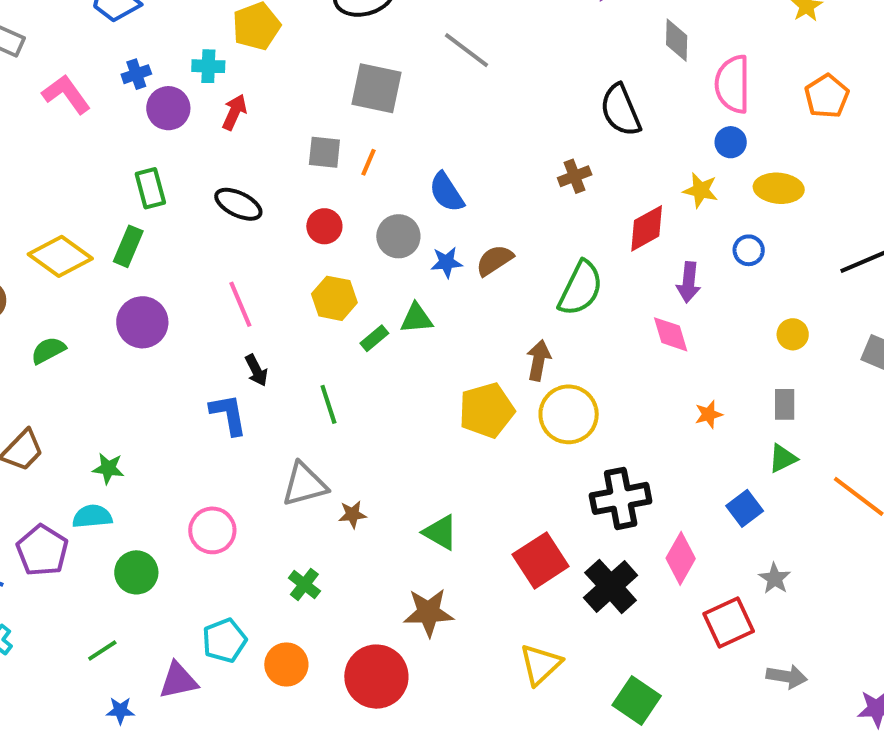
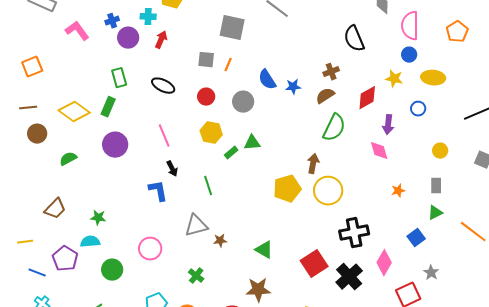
brown semicircle: (495, 260) -> (325, 96), moved
blue star: (446, 262) -> (293, 87), moved

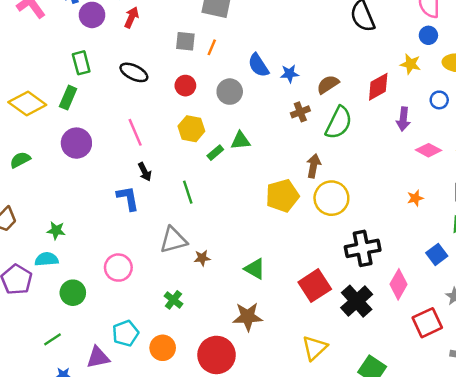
brown cross: (331, 72) -> (300, 112), moved
pink diamond: (379, 151) -> (428, 150), moved, turned -45

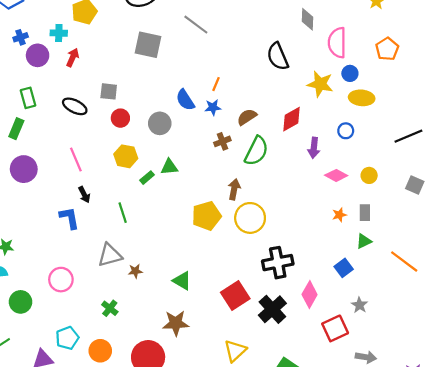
blue circle: (428, 35) -> (350, 73), moved
gray square: (185, 41) -> (109, 91), moved
orange line: (212, 47) -> (216, 84), moved
yellow star: (410, 64) -> (320, 84), moved, size x1.4
orange star: (415, 198) -> (339, 215), moved

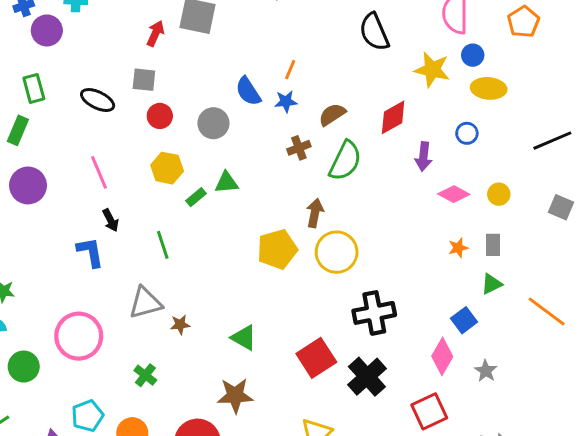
red arrow: (73, 57) -> (155, 33), moved
pink circle: (61, 280) -> (79, 336), size x1.4
pink diamond: (310, 294) -> (442, 356), moved
red square: (335, 328) -> (429, 411), moved

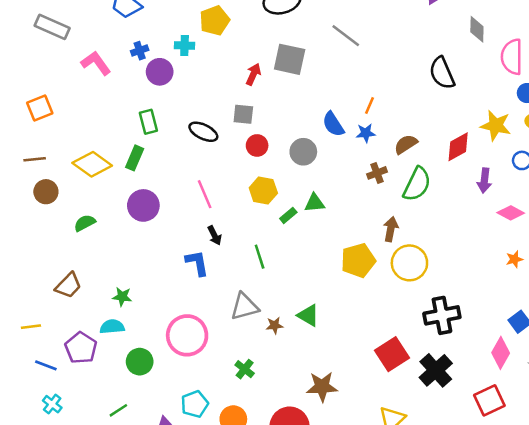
yellow star: (432, 70) -> (496, 125), moved
green triangle: (244, 338) -> (308, 315), moved

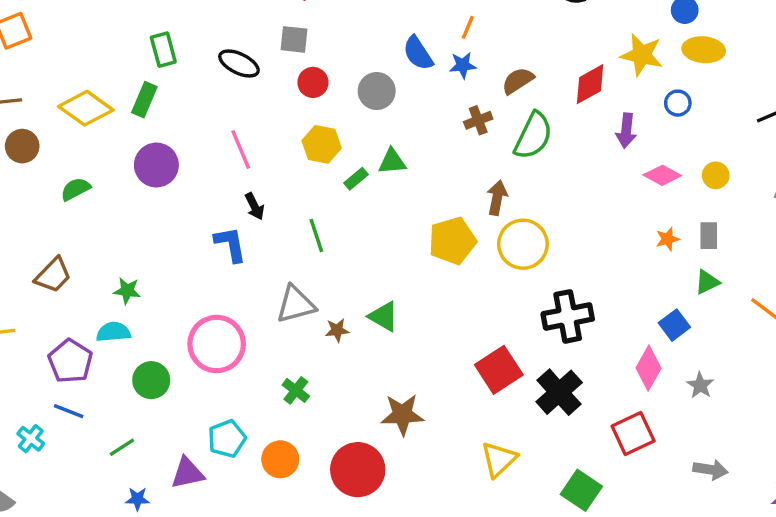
blue line: (46, 365) -> (69, 411), moved

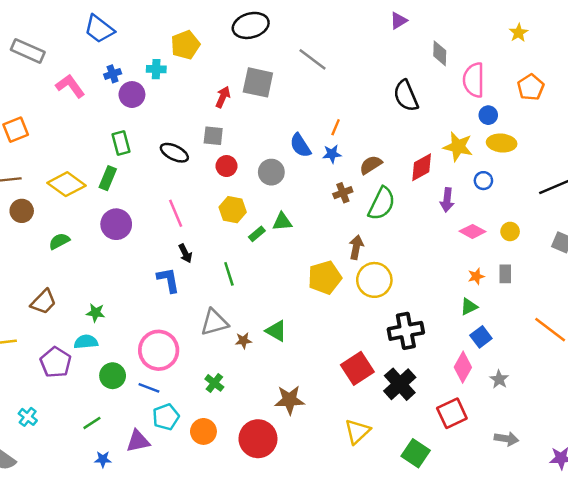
green triangle: (707, 282) -> (469, 307), moved
blue line: (69, 411) -> (149, 388), moved

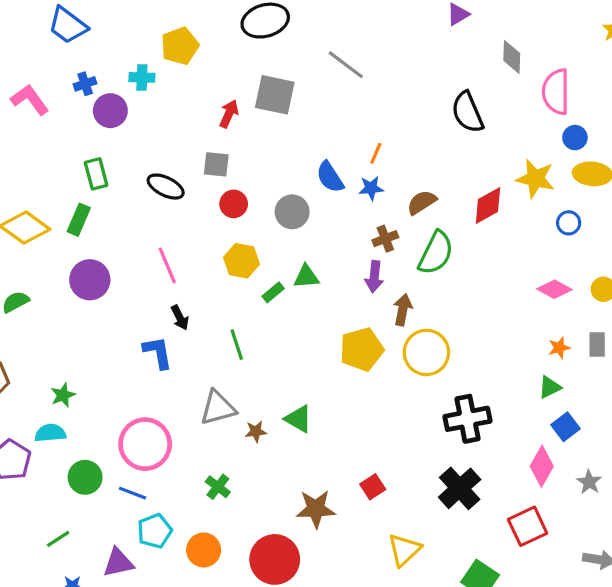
purple arrow: (447, 200) -> (374, 277), moved
green star: (96, 313) -> (63, 395), turned -30
red square: (357, 368) -> (373, 487), moved, size x0.6

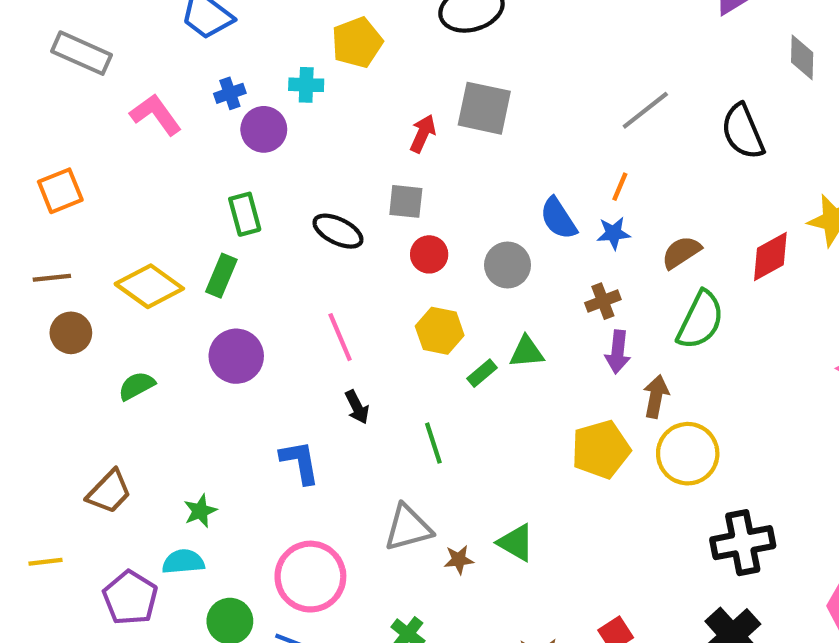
gray line: (346, 65) -> (645, 110), moved, turned -75
brown cross: (385, 239) -> (603, 301), moved
blue L-shape: (158, 352) -> (300, 462), moved

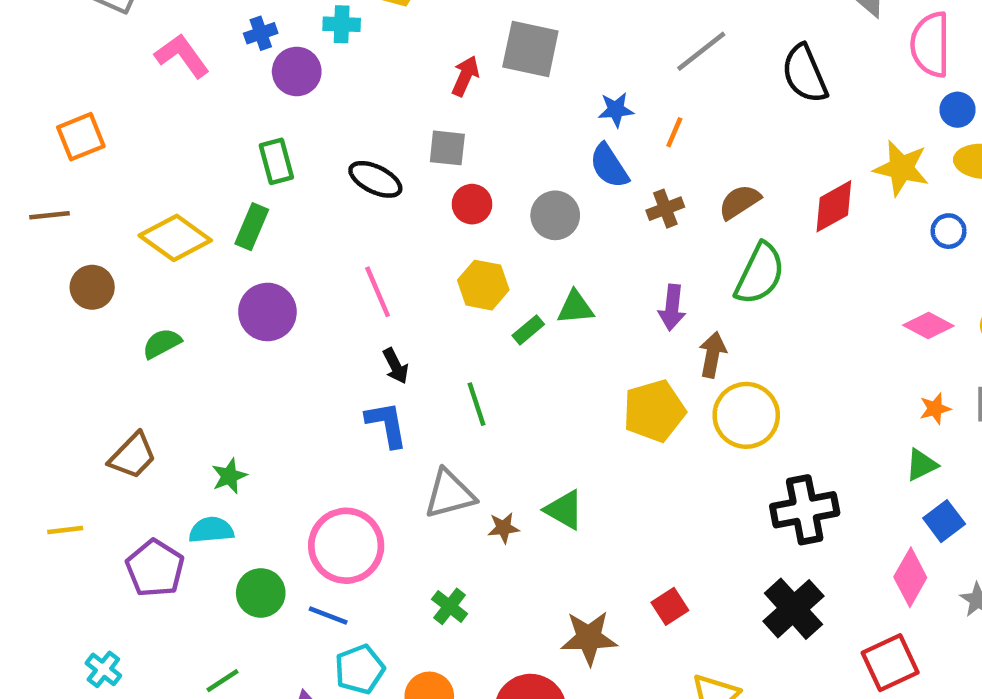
blue star: (613, 233) -> (616, 110), moved
brown line: (52, 278) -> (49, 215), moved
brown cross: (603, 301) -> (665, 209), moved
blue L-shape: (300, 462) -> (387, 424), moved

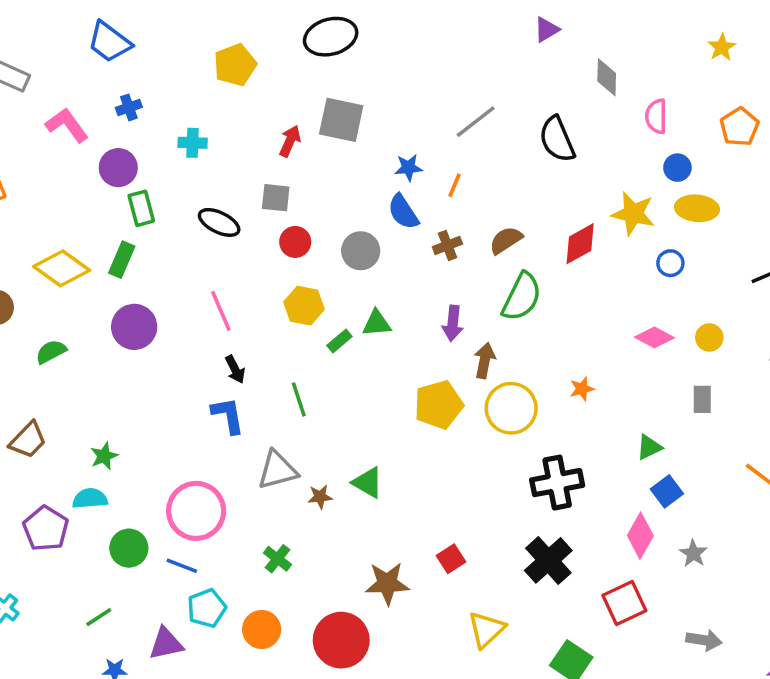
cyan cross: (342, 24) -> (193, 143), moved
pink semicircle: (931, 45) -> (656, 116), size x0.7
purple circle: (297, 71) -> (118, 168), moved
orange star: (935, 409) -> (582, 389), moved

